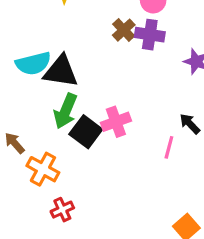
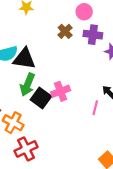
purple cross: (150, 35) -> (93, 35), moved
red cross: (62, 210) -> (26, 149), size x1.5

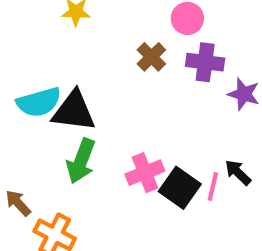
black square: (41, 98) -> (180, 188), moved
pink line: (95, 108) -> (213, 186), moved

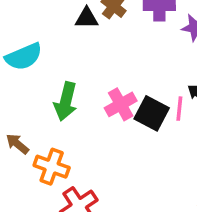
black triangle: (74, 111) -> (87, 18), moved, size x0.6

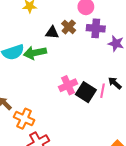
green arrow: (66, 102) -> (35, 53), moved, turned 60

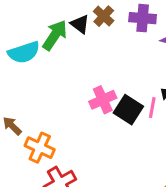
black triangle: (52, 33) -> (80, 24), turned 32
green arrow: (35, 53) -> (55, 35), moved, turned 135

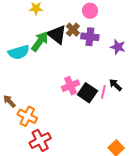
purple cross: (143, 18) -> (90, 37), moved
black triangle: (80, 24) -> (57, 35), size x1.5

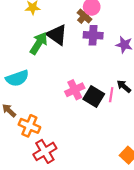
brown cross: (73, 30) -> (84, 16), moved
cyan semicircle: (19, 52) -> (17, 78), moved

